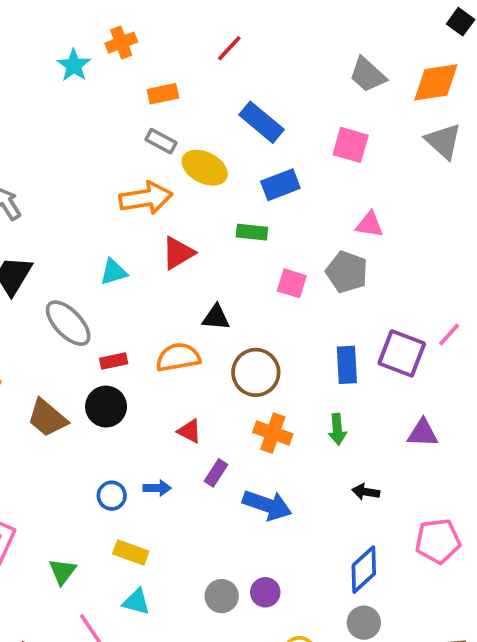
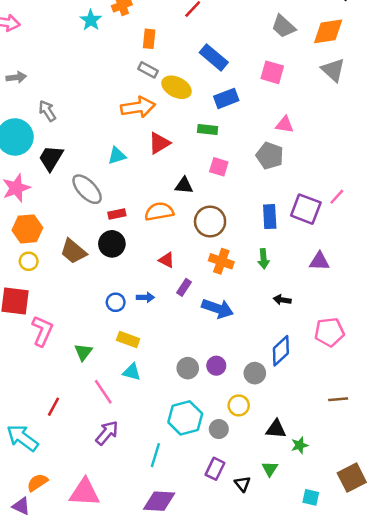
orange rectangle: (163, 94) -> (149, 39), turned -72
pink square: (292, 283) -> (219, 167), moved
gray circle: (364, 623) -> (255, 373), moved

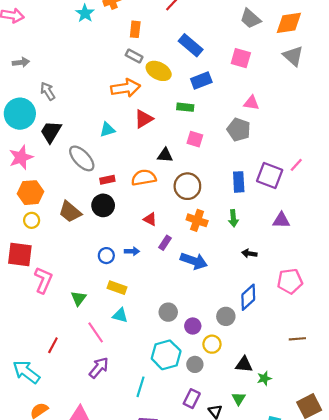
purple circle: (216, 366) -> (193, 326), moved

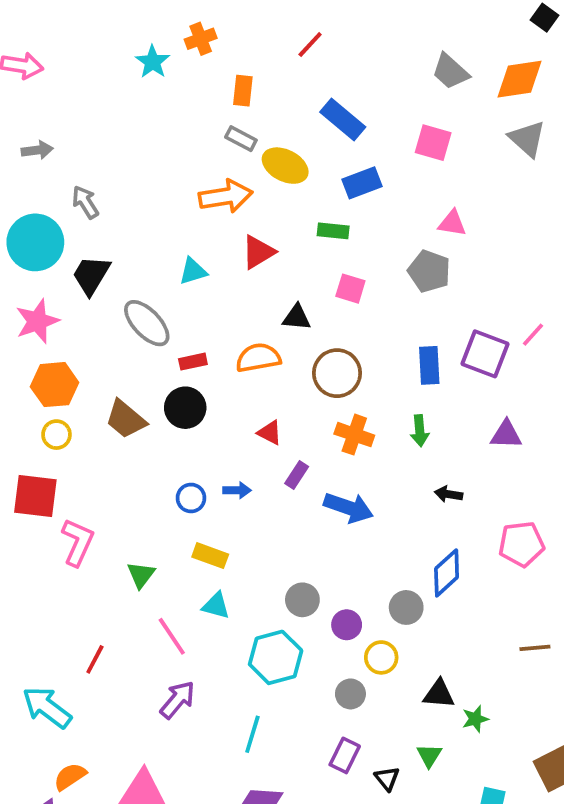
cyan hexagon: (166, 355) -> (276, 657), moved

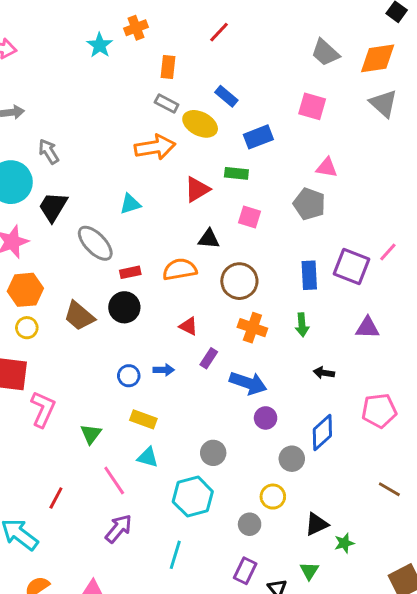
blue rectangle: (343, 119) -> (226, 96), moved, size x0.7
red triangle: (258, 252) -> (197, 189), moved
purple circle: (347, 625) -> (266, 418), moved
brown line: (535, 648) -> (389, 489), turned 35
black triangle: (439, 694) -> (317, 524), turned -30

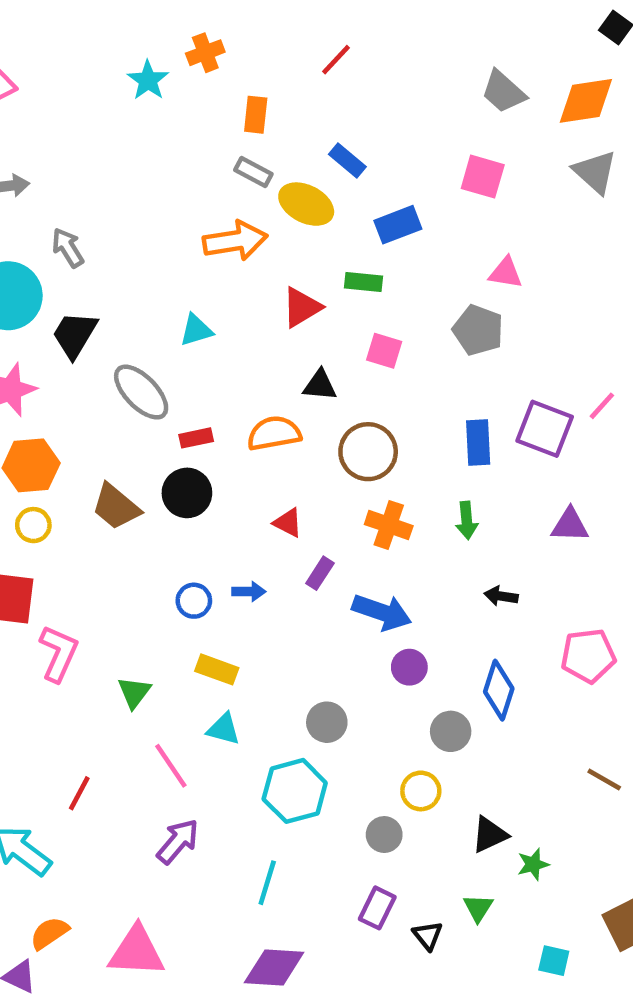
blue diamond: (322, 432) -> (499, 690), turned -30

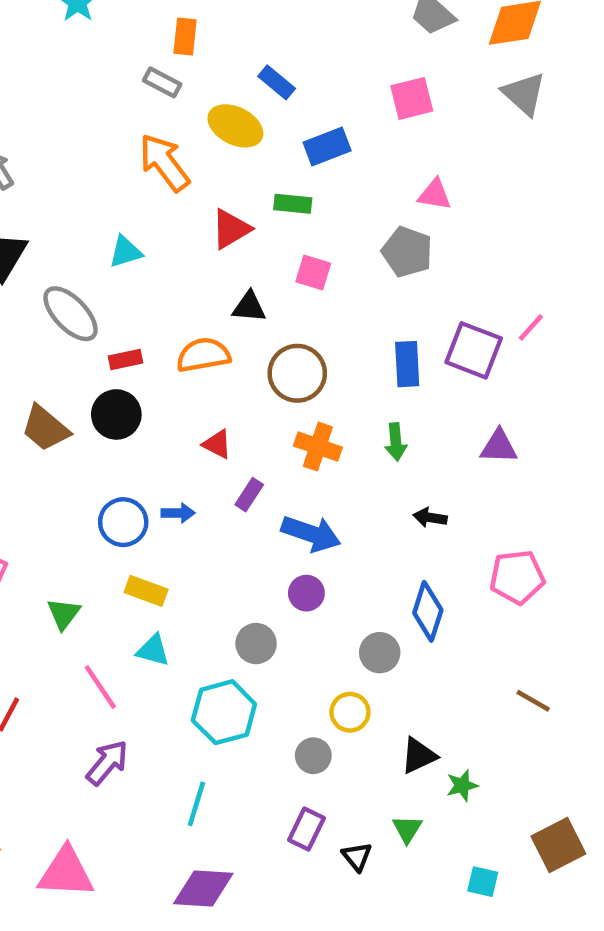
gray rectangle: (253, 172) -> (162, 82), moved
pink square: (483, 177) -> (412, 98), turned -30
orange arrow: (235, 241) -> (164, 163), turned -118
blue circle: (194, 601) -> (123, 522), size x1.4
purple circle: (409, 667) -> (306, 593), moved

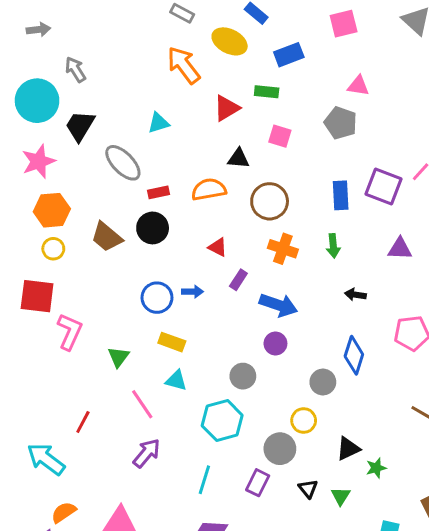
gray circle: (313, 756) -> (280, 449), size x1.4
purple rectangle: (306, 829) -> (258, 483), moved
black triangle: (357, 857) -> (308, 489), moved

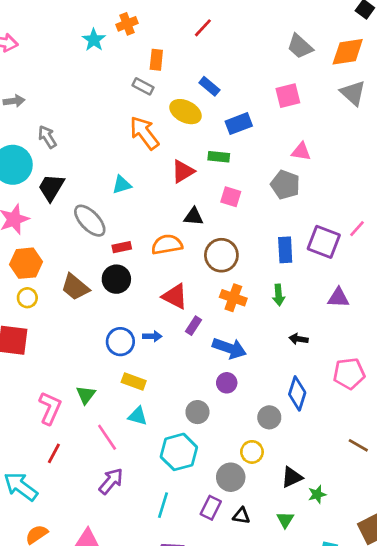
red triangle: (218, 247) -> (175, 296), size x1.5
pink L-shape: (70, 332) -> (50, 408), moved
black triangle: (308, 489) -> (241, 516), moved, turned -42

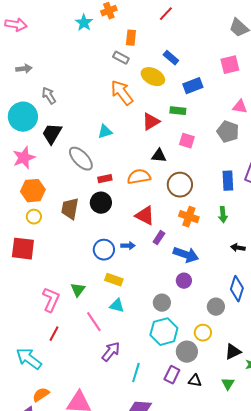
brown trapezoid: (75, 287) -> (70, 209), turned 60
cyan hexagon: (179, 452) -> (164, 332), moved
purple arrow: (111, 481) -> (111, 352), moved

